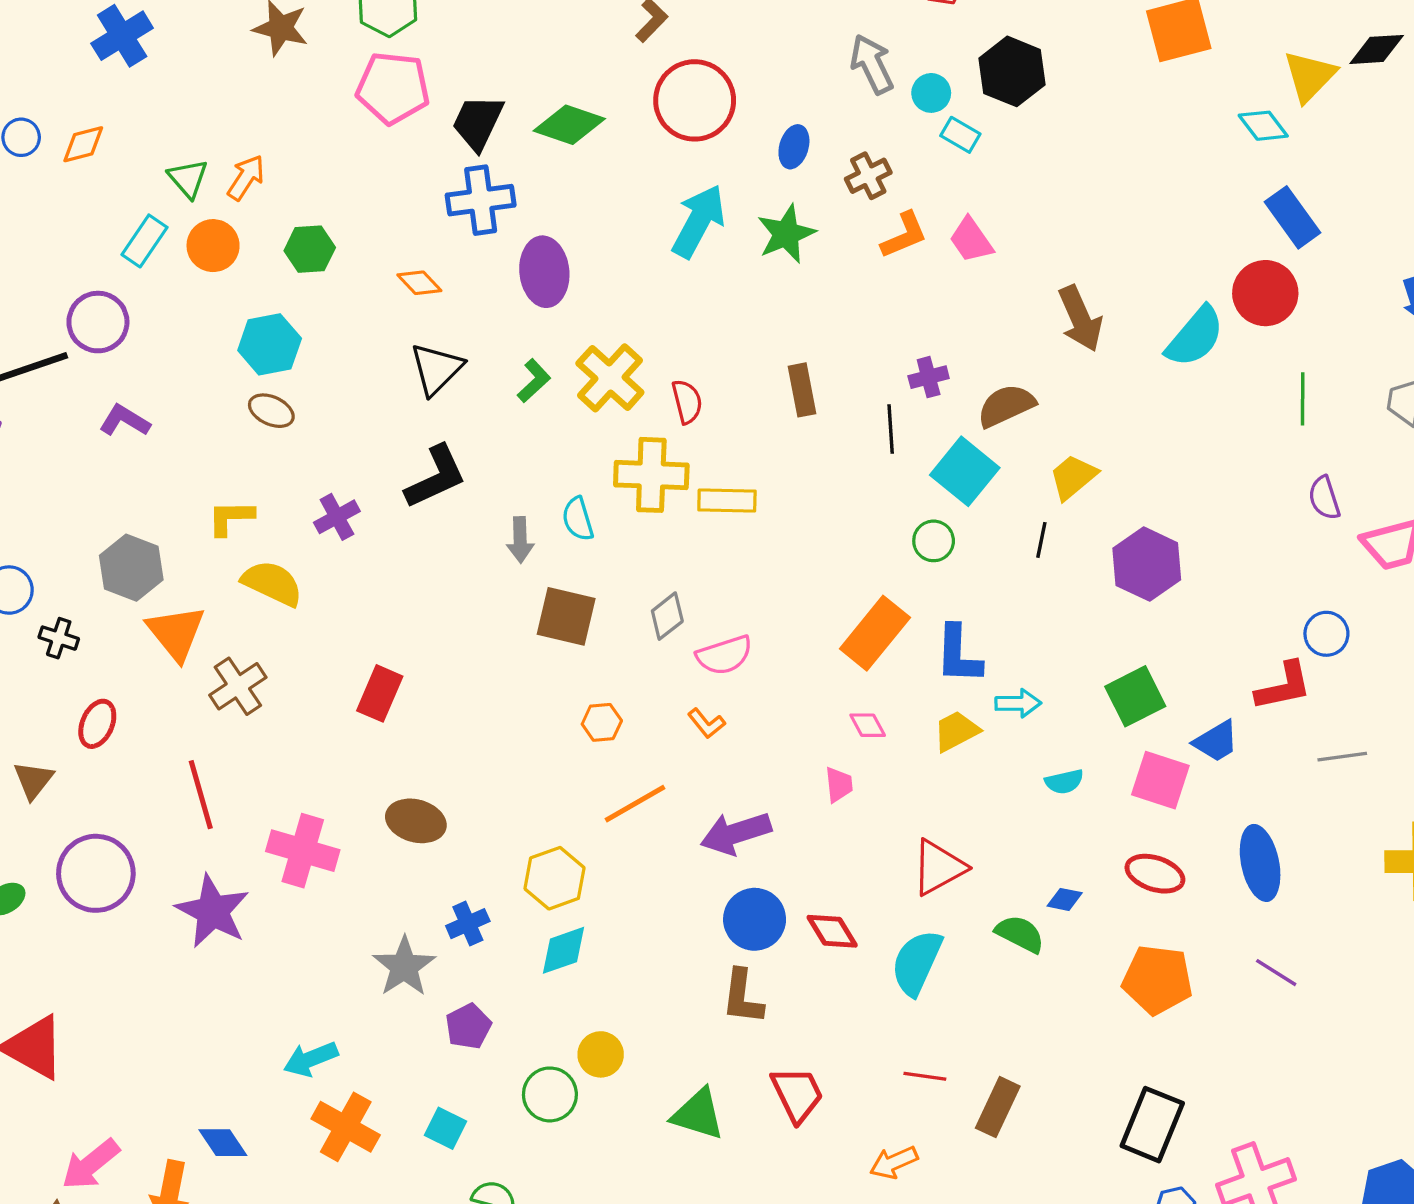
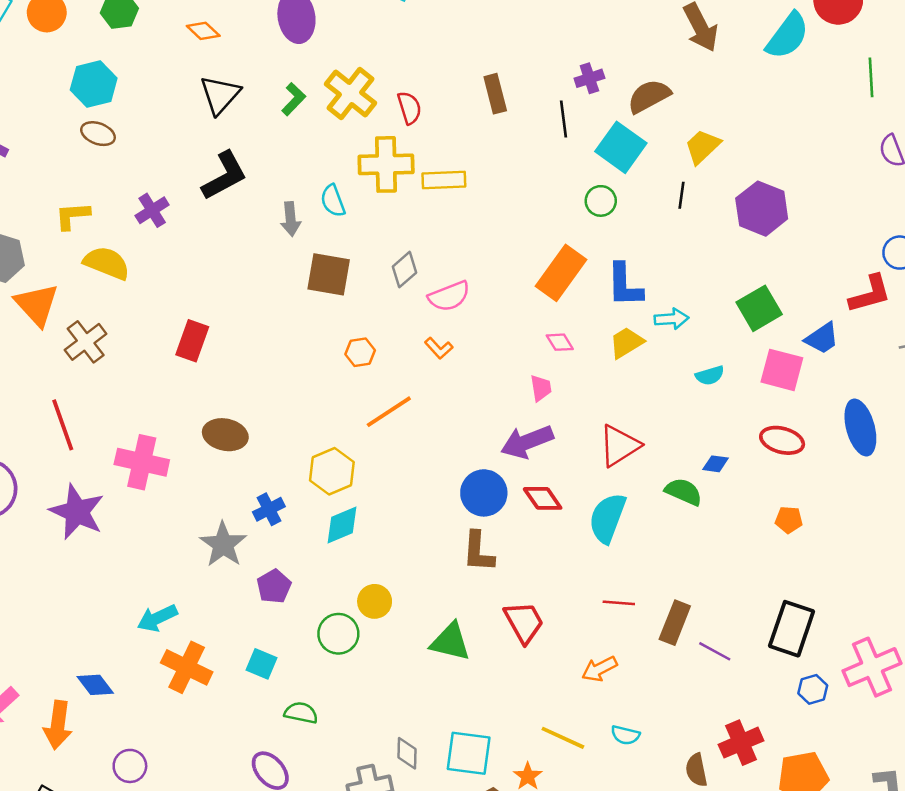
purple arrow: (736, 833) -> (527, 442), moved
purple line: (1276, 973) -> (715, 651), moved
orange pentagon: (1157, 980) -> (789, 520), size x0.5

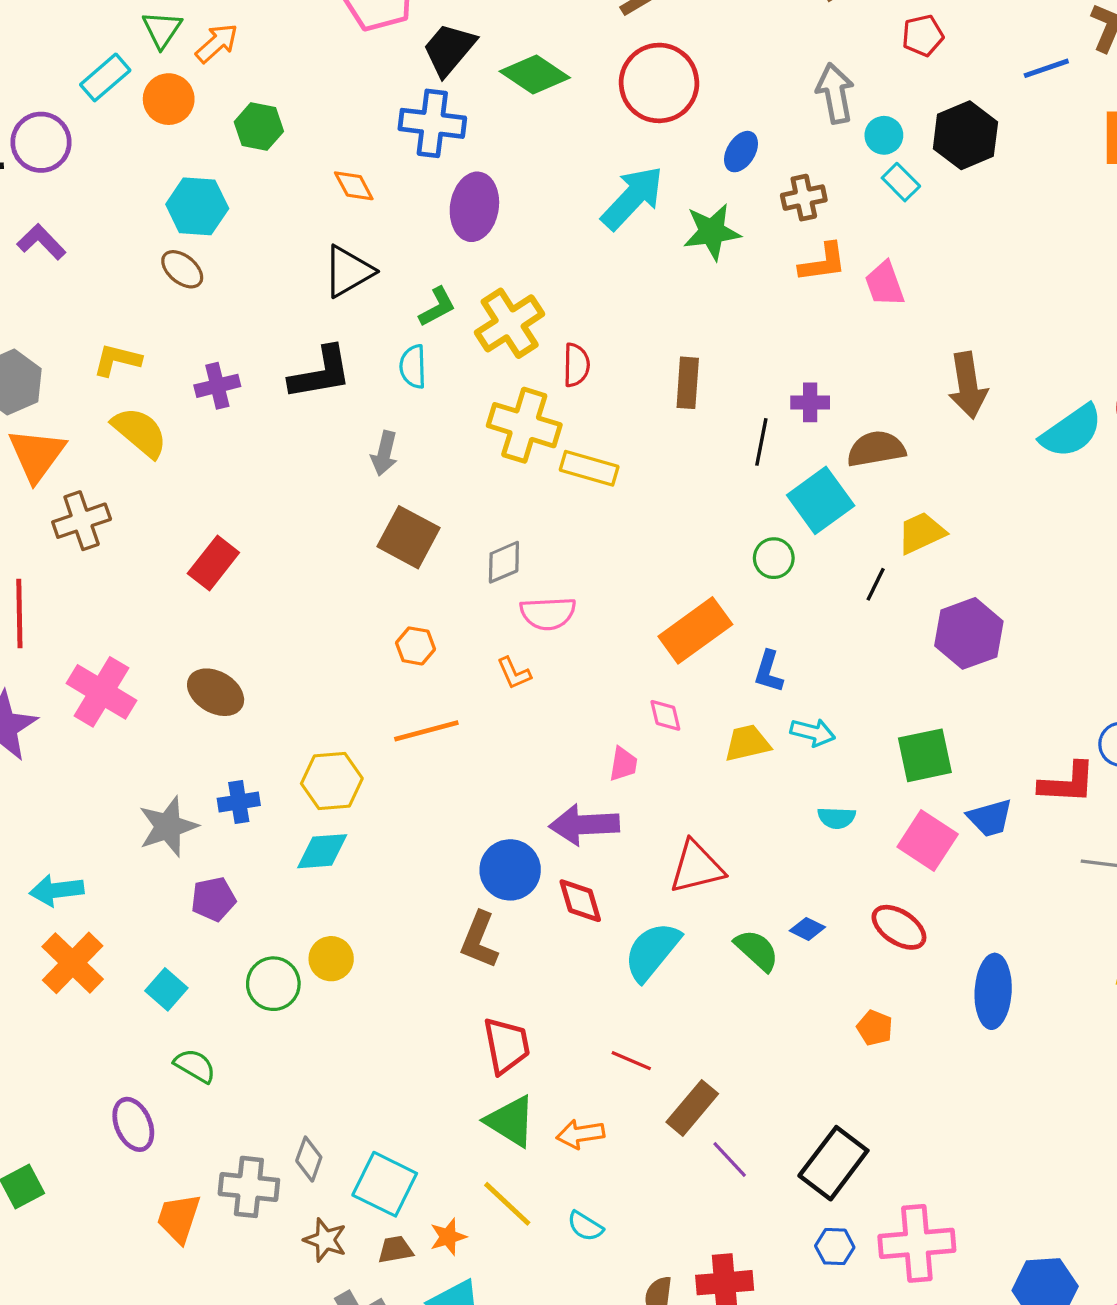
cyan semicircle: (333, 201) -> (413, 367), moved
blue L-shape: (625, 285) -> (769, 672), size x0.7
blue ellipse: (860, 428) -> (993, 991), moved
green triangle: (450, 642) -> (511, 1121), moved

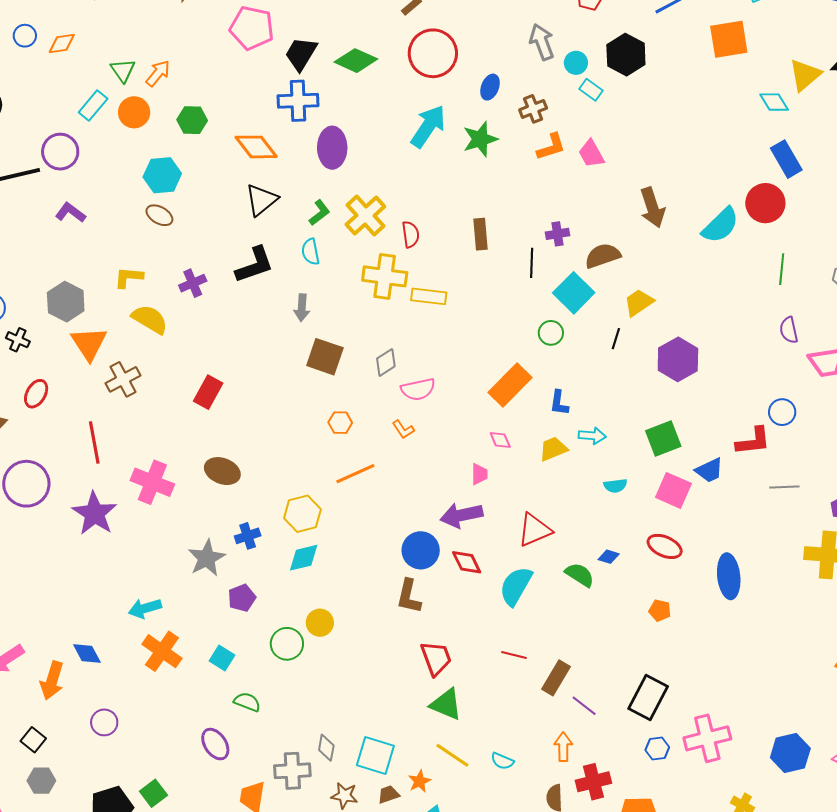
orange diamond: (354, 186) -> (256, 147), size x1.6
orange arrow: (580, 1134) -> (563, 747), moved, turned 108

